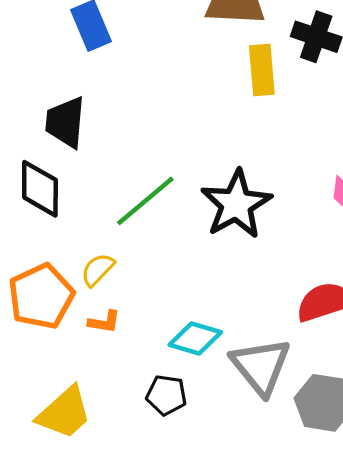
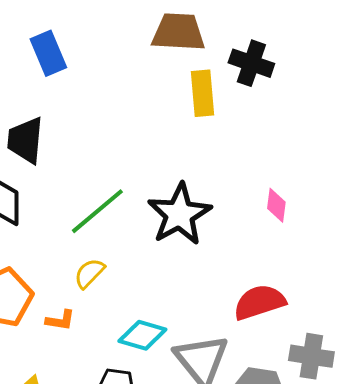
yellow semicircle: (98, 270) -> (89, 273), moved

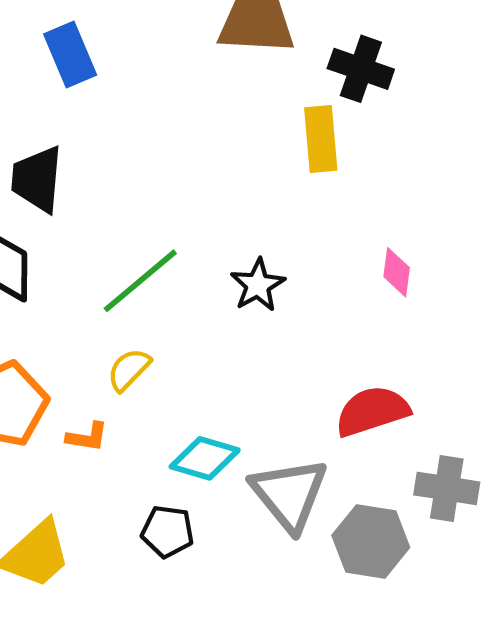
yellow rectangle: (202, 93) -> (321, 139), moved
black star: (179, 214) -> (258, 285), size x0.6

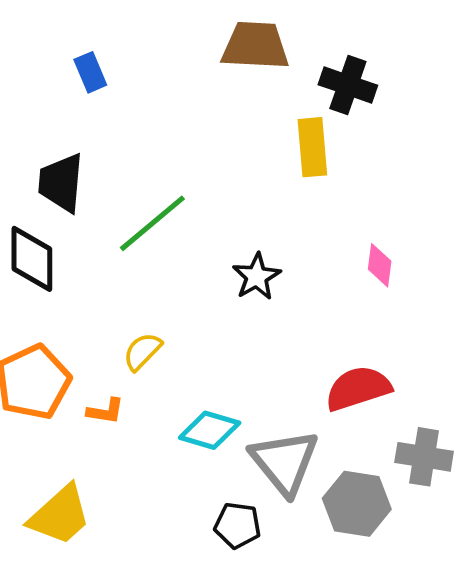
blue rectangle: (70, 54) -> (90, 72), size x0.7
green line: (140, 281) -> (152, 223), moved
black pentagon: (167, 531) -> (237, 525), moved

